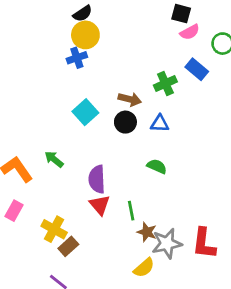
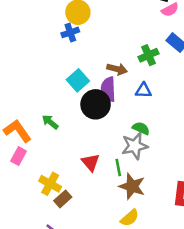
black circle: (125, 122) -> (96, 104), moved, size x1.5
purple semicircle: (97, 179) -> (108, 89), moved
pink rectangle: (14, 211) -> (19, 156), moved
brown star: (147, 232) -> (132, 186), size x1.5
gray star: (167, 243) -> (135, 146), moved

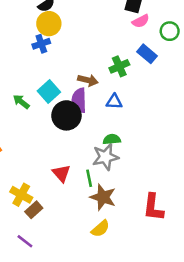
green arrow: (50, 122) -> (21, 102), moved
green semicircle: (141, 128) -> (112, 139), turned -30

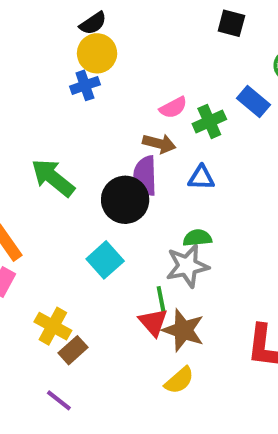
pink semicircle: (141, 21) -> (173, 107), moved
cyan square: (49, 92) -> (105, 260), moved
green arrow: (21, 102) -> (53, 178), size x1.6
red triangle: (61, 173) -> (153, 322), moved

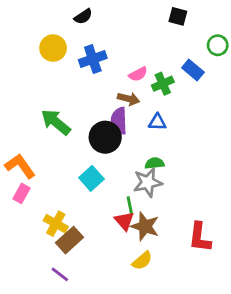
yellow circle: (97, 53) -> (53, 48), moved
blue cross: (85, 85) -> (93, 59), moved, size x1.4
brown rectangle: (73, 350) -> (70, 240), size x1.4

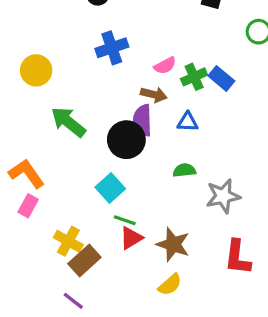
yellow circle: (53, 48) -> (36, 70), moved
blue rectangle: (193, 70) -> (221, 78), moved
gray star: (148, 182) -> (223, 196), moved
green line: (130, 206) -> (125, 220), moved, turned -60
red triangle: (124, 221) -> (131, 238), moved, turned 40

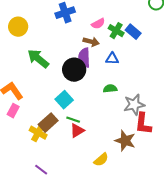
green cross: (194, 77) -> (116, 31), turned -35
brown star: (173, 244) -> (125, 141), moved
red L-shape: (238, 257) -> (143, 124), moved
brown rectangle: (84, 261) -> (48, 123), moved

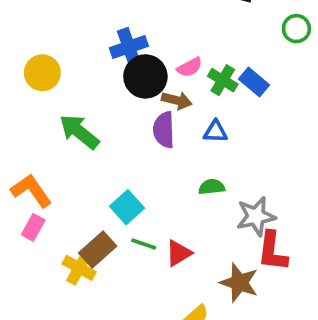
black circle: (74, 70) -> (145, 76), moved
red triangle: (77, 131) -> (179, 253), moved

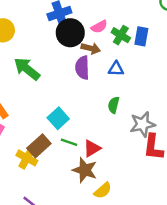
blue rectangle: (254, 82) -> (141, 36), turned 60
green semicircle: (212, 187) -> (114, 105), turned -70
brown star: (239, 283) -> (85, 170), moved

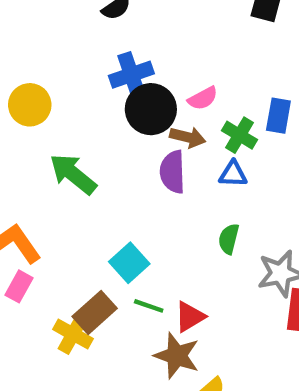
green cross: (121, 35) -> (240, 135), moved

